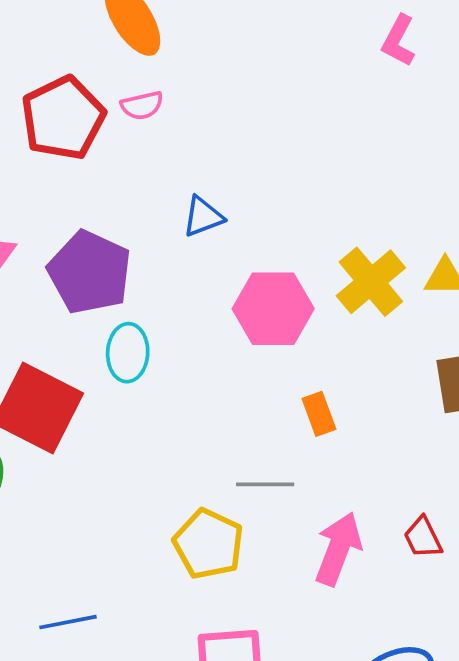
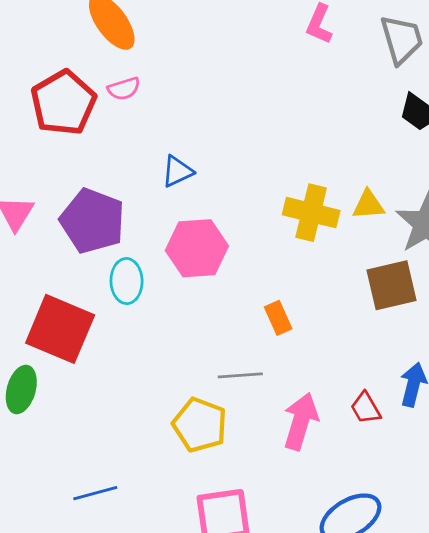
yellow cross: (371, 282) -> (311, 213), turned -32
pink hexagon: (273, 309) -> (197, 248), moved

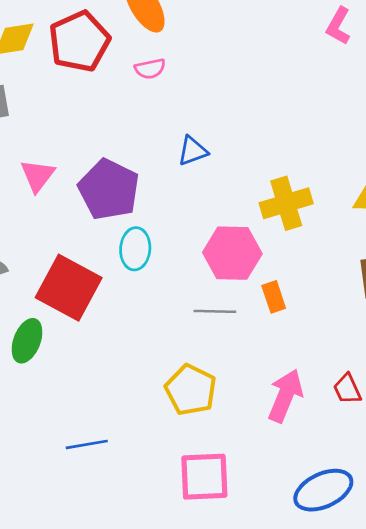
red pentagon: (63, 103) -> (79, 41), moved
yellow cross: (311, 213) -> (286, 203), moved, turned -36
pink hexagon: (197, 248) -> (232, 253), moved
gray line: (240, 375) -> (215, 311), moved

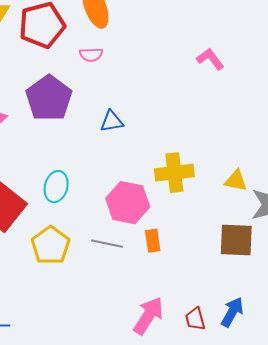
pink L-shape: (338, 26) -> (210, 59), moved, turned 104
purple pentagon: (109, 189) -> (49, 98), moved
yellow pentagon: (191, 390) -> (51, 245), moved

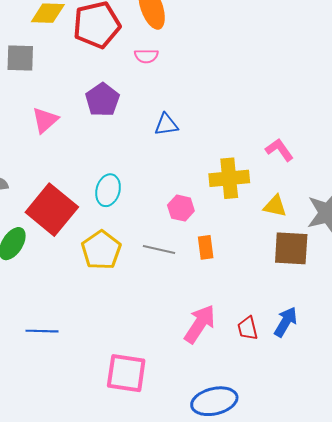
pink L-shape: (210, 59) -> (279, 150), moved
purple pentagon: (49, 98) -> (102, 100), size x0.7
yellow triangle: (236, 181) -> (275, 206), moved
pink hexagon: (128, 203) -> (181, 208), size x0.6

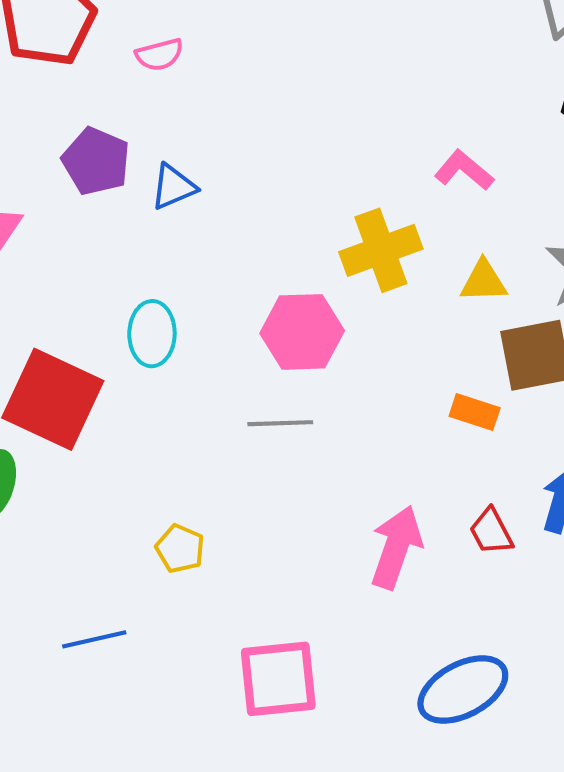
blue triangle: (166, 125) -> (173, 187), moved
pink hexagon: (181, 208) -> (302, 332), size x1.5
orange rectangle: (206, 247) -> (475, 412), moved, turned -50
yellow pentagon: (101, 250) -> (180, 549), moved, size x0.6

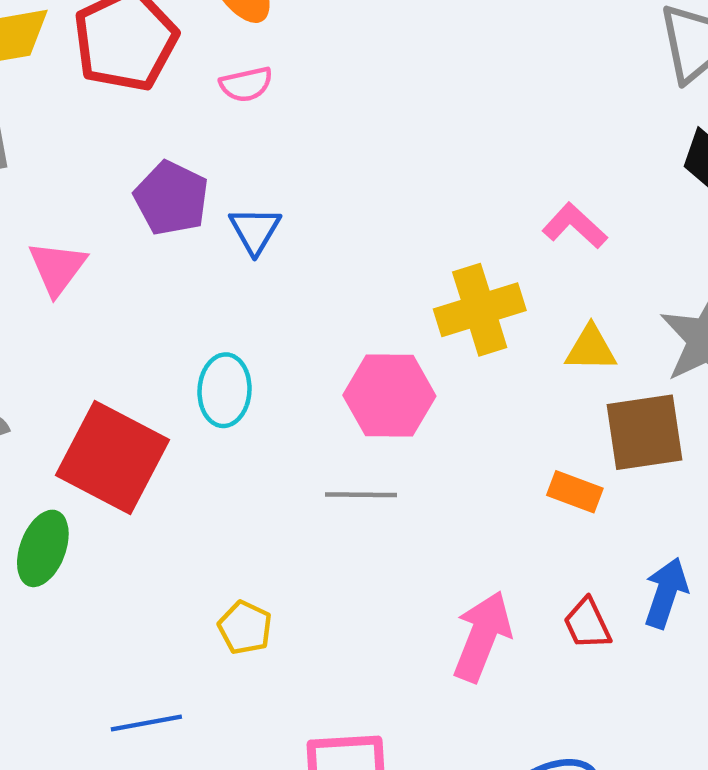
blue triangle: (173, 187) -> (255, 230), turned -39

